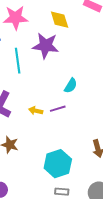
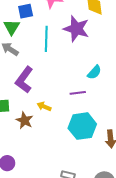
yellow arrow: (36, 111) -> (44, 106), moved
cyan hexagon: (58, 164) -> (82, 126), moved

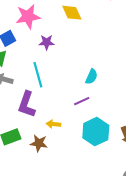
purple star: (76, 29) -> (47, 42), moved, size x0.6
cyan line: (46, 39) -> (38, 75), moved

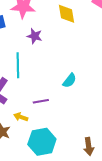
purple line: (82, 101) -> (41, 101), moved
cyan hexagon: (96, 132) -> (42, 142), moved

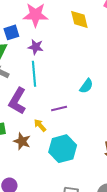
purple star: (35, 36) -> (36, 47), moved
yellow arrow: (21, 117) -> (40, 125), turned 32

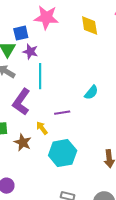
purple star: (36, 47) -> (30, 52), moved

